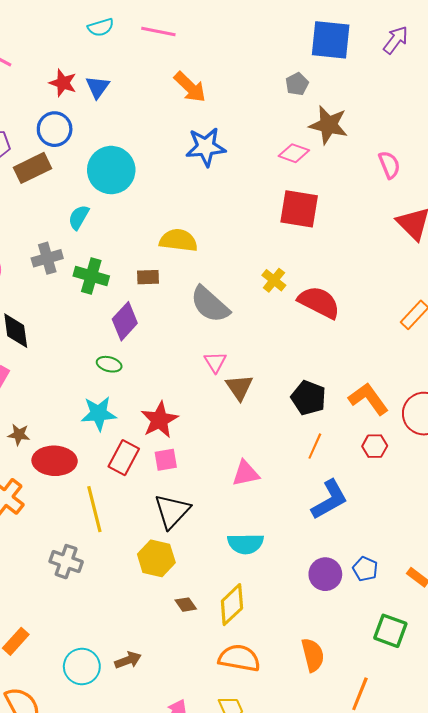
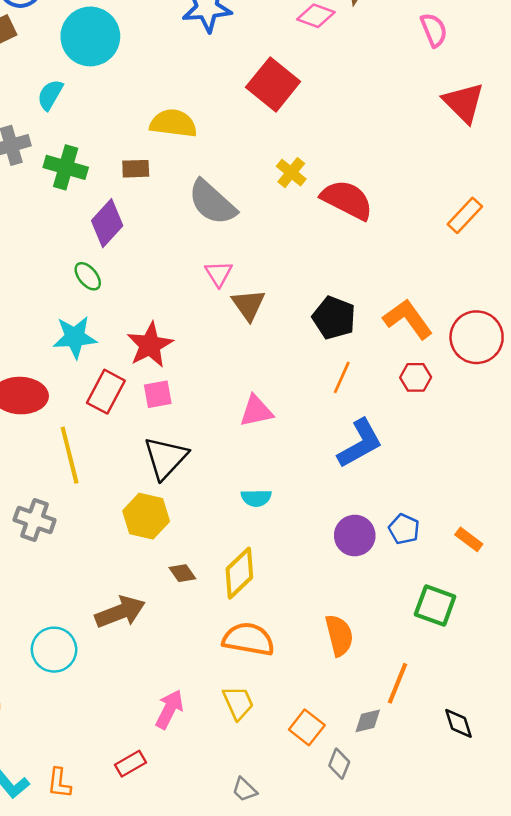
red square: (299, 209) -> (273, 84), moved, turned 30
green ellipse: (109, 364) -> (88, 276), turned 35
cyan semicircle: (246, 544) -> (256, 498), size x0.7
brown arrow: (128, 660) -> (120, 612), moved, size x1.5

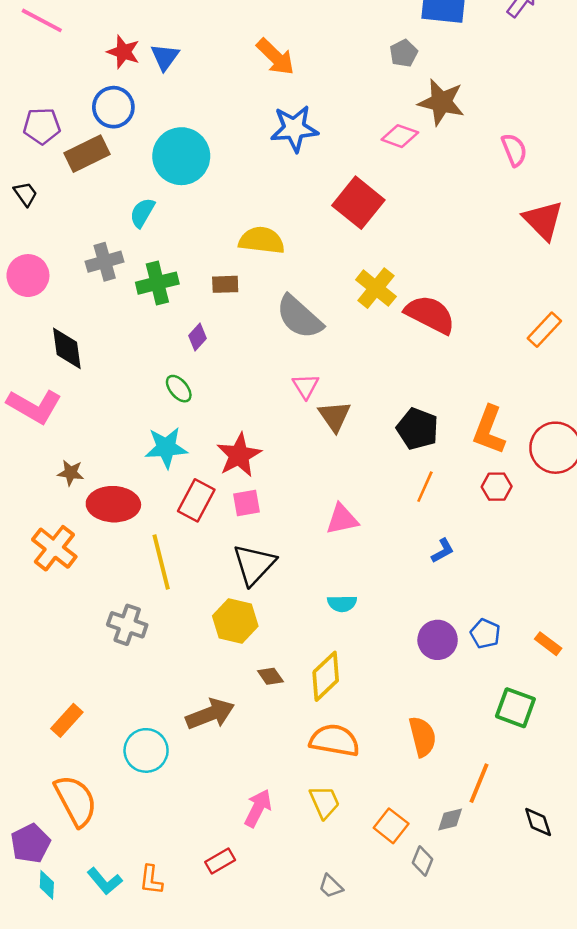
green cross: (66, 167) -> (157, 283), turned -30
yellow cross: (291, 173) -> (376, 288), size x1.4
purple diamond: (107, 223) -> (198, 337), size x0.6
orange L-shape: (408, 319) -> (489, 430), turned -123
blue L-shape: (360, 443) -> (443, 551), size x0.5

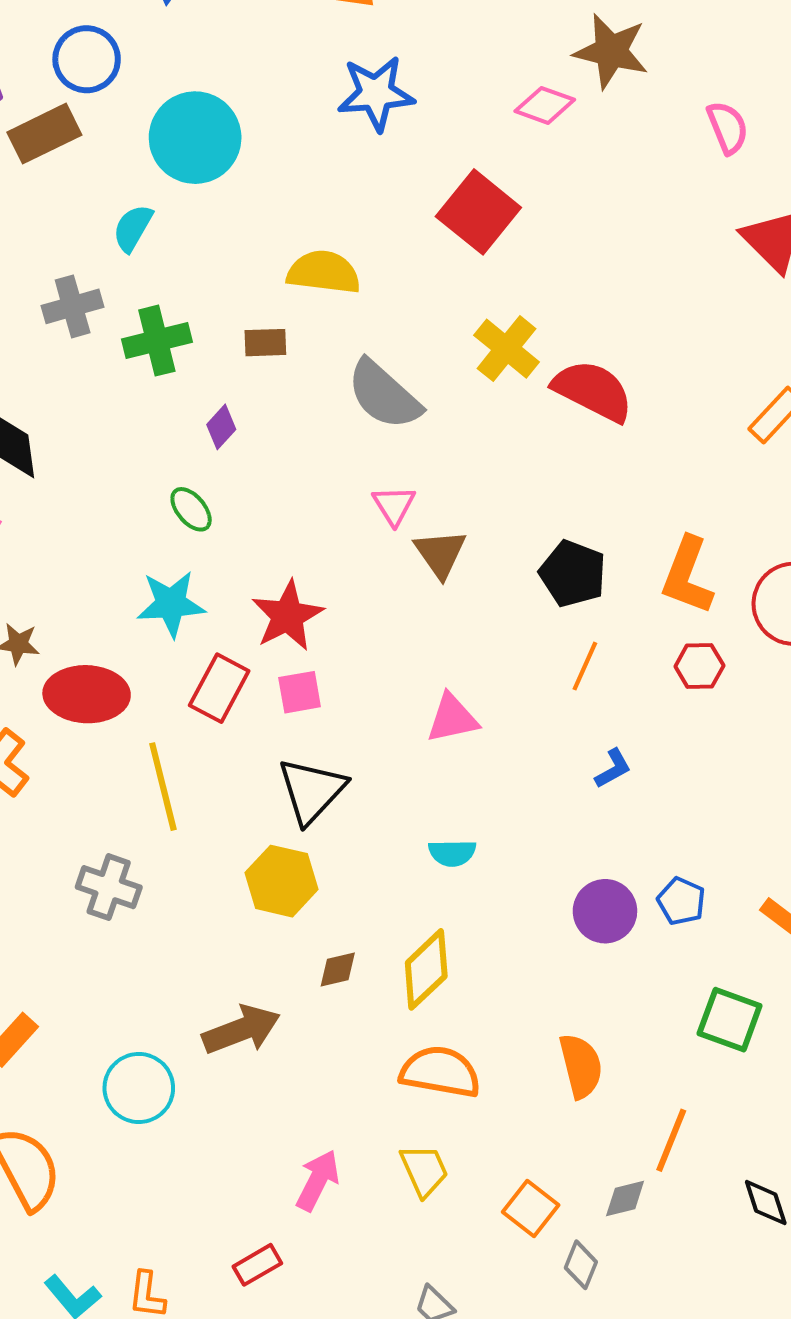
brown diamond: (270, 676) -> (338, 969), turned -68

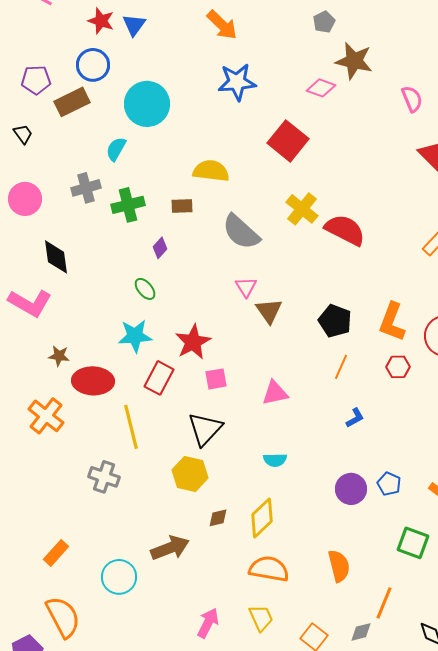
pink square: (300, 692) -> (216, 379), moved

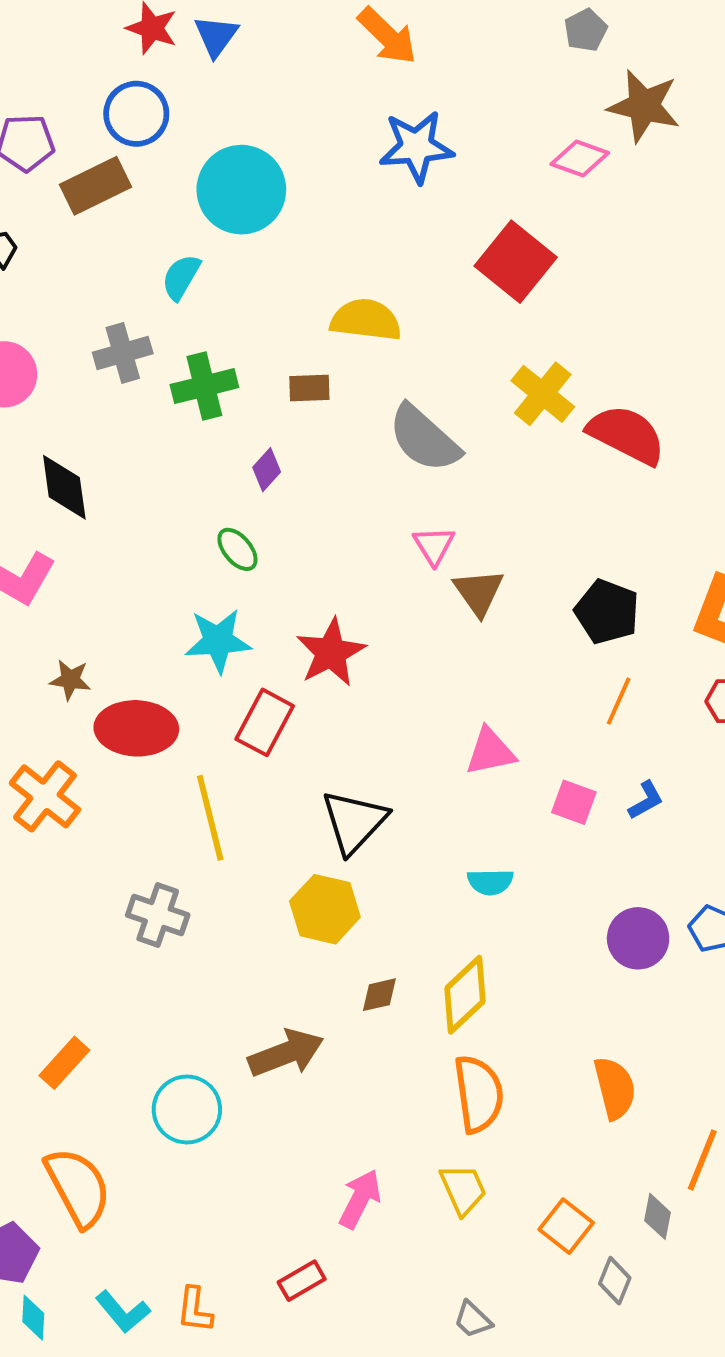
pink square: (216, 379) -> (574, 802), moved, turned 30
orange semicircle: (269, 569) -> (479, 1094), turned 72
gray diamond: (361, 632) -> (658, 1216), turned -65

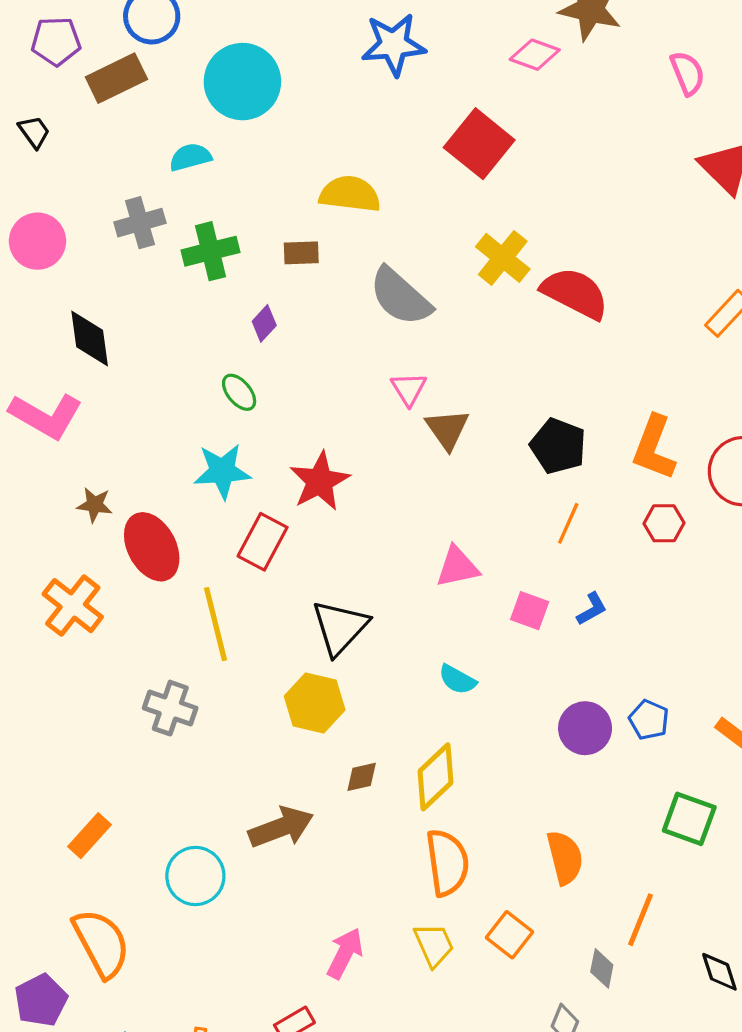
cyan semicircle: (181, 277) -> (190, 157), turned 45
red ellipse: (136, 728) -> (152, 547), turned 60
cyan semicircle: (490, 882) -> (457, 679), turned 30
orange square: (566, 1226) -> (509, 935), moved

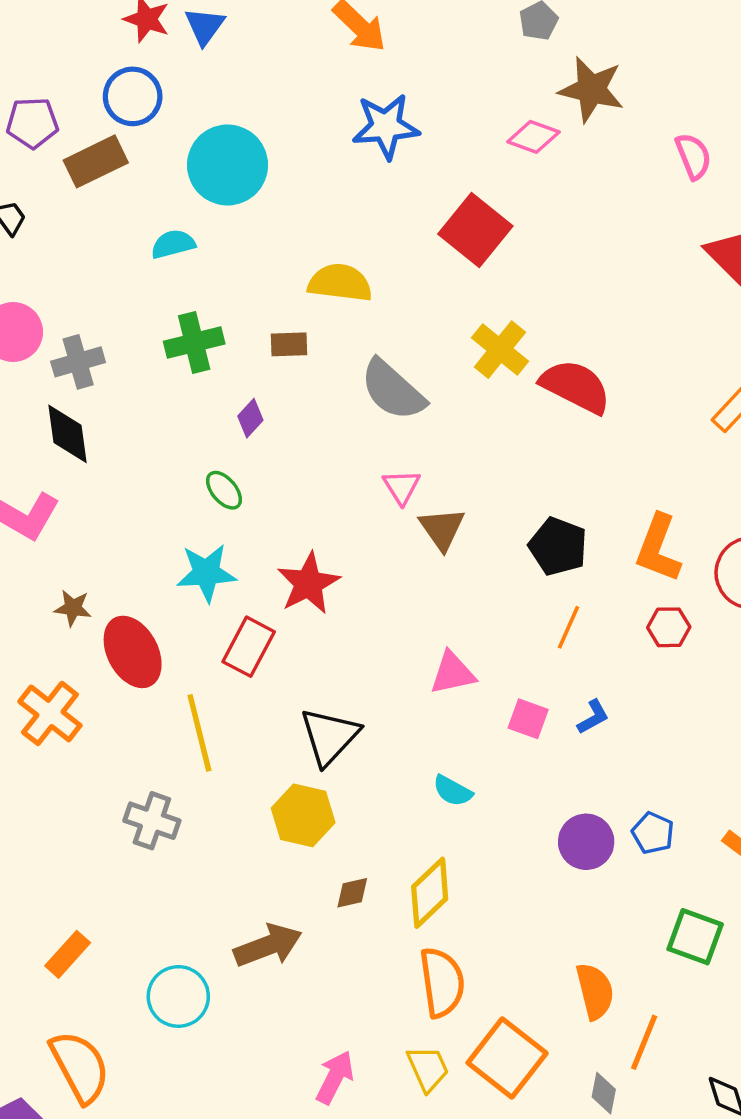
gray cross: (140, 223) -> (78, 362), moved
orange semicircle: (565, 858) -> (595, 991), moved
orange square: (509, 935) -> (507, 1058), size x1.6

